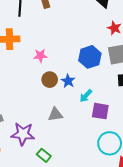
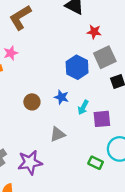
pink star: (40, 56) -> (11, 53), moved
brown circle: (50, 80) -> (32, 102), moved
green rectangle: (44, 155) -> (96, 163), moved

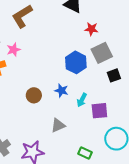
green rectangle: (96, 163) -> (85, 153), moved

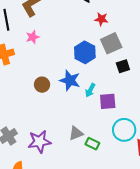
pink star: (14, 50) -> (33, 37), moved
blue star: (61, 91) -> (70, 80), size x1.5
gray triangle: (58, 125) -> (76, 133), moved

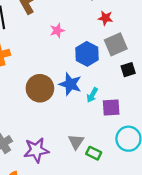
pink star: (33, 37) -> (57, 31), moved
brown circle: (42, 85) -> (40, 88), size x1.6
gray triangle: (76, 133) -> (76, 142), turned -35

